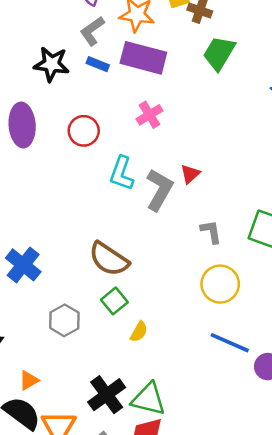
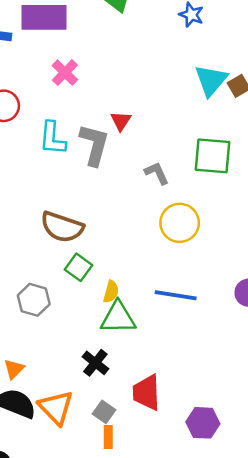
blue line: (230, 343) -> (176, 295), moved
black cross: (107, 395) -> (95, 363), size x0.7
green triangle: (148, 399) -> (118, 318), moved

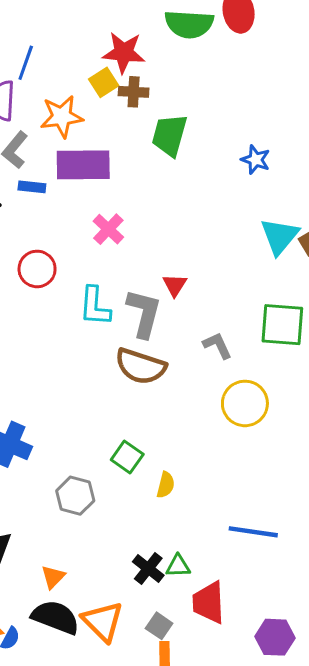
brown semicircle: (62, 227) -> (141, 366), moved
blue line: (176, 295) -> (253, 532), moved
green triangle: (118, 318) -> (178, 566), moved, size x0.6

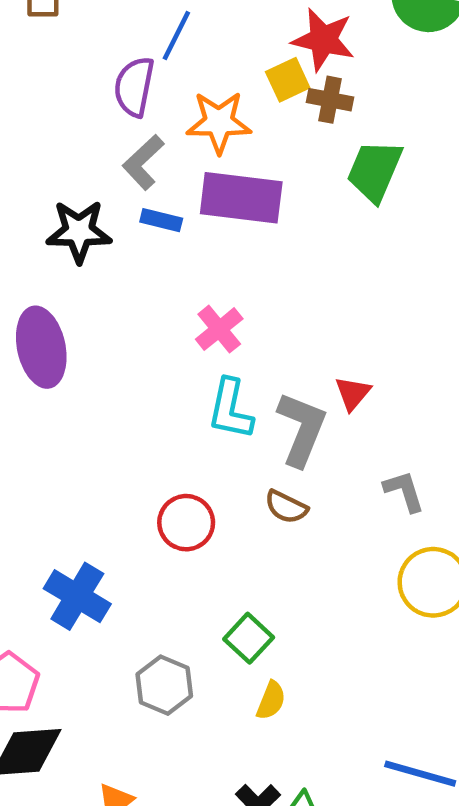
pink cross: (108, 229) -> (219, 329), moved
red circle: (37, 269) -> (186, 523), moved
brown semicircle: (141, 366) -> (286, 507), size x0.6
yellow semicircle: (166, 485) -> (271, 700), moved

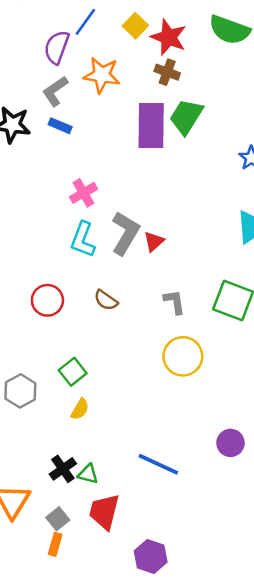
yellow square: (288, 80) -> (135, 26), moved, turned -30
purple rectangle: (241, 198) -> (151, 125), moved, turned 75
gray L-shape: (302, 429) -> (125, 233), moved

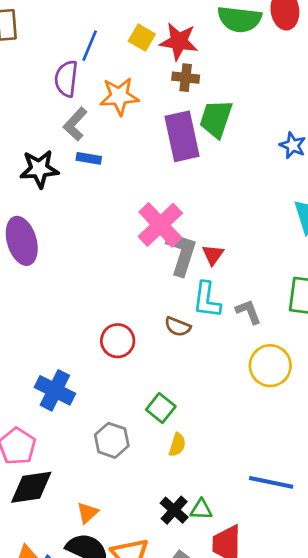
pink cross: (84, 193) -> (160, 225), moved, size x1.6
cyan L-shape: (83, 240) -> (207, 300), moved

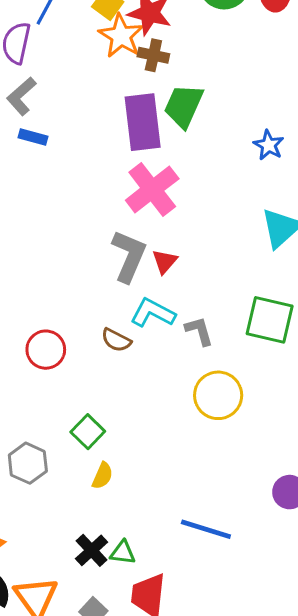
orange star: (119, 96) -> (121, 36), moved, turned 30
pink cross: (160, 225) -> (152, 189), moved
cyan L-shape: (207, 300) -> (153, 313), turned 105

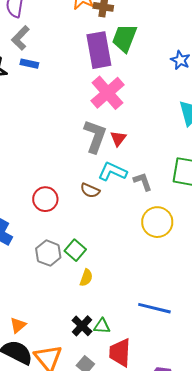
gray hexagon: (28, 463) -> (48, 253), moved

